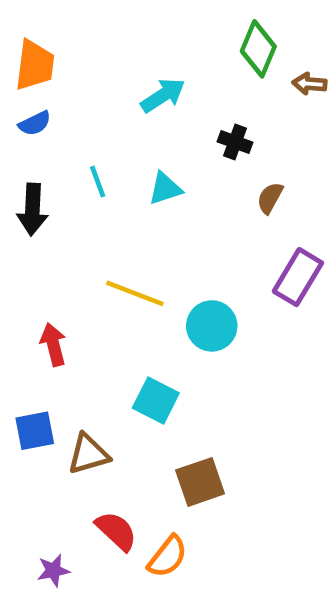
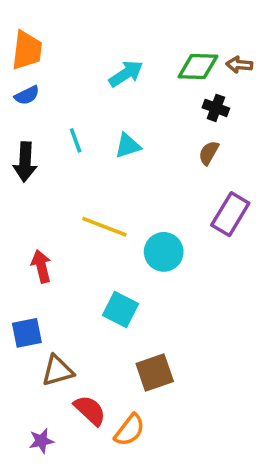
green diamond: (258, 49) -> (198, 67), moved, turned 69
black cross: (235, 142) -> (216, 108), moved
brown triangle: (88, 454) -> (58, 371), moved

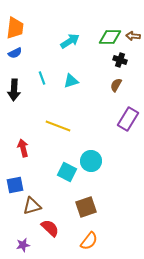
cyan circle: (164, 252) -> (91, 161), moved
orange semicircle: (130, 430) -> (89, 241), moved

